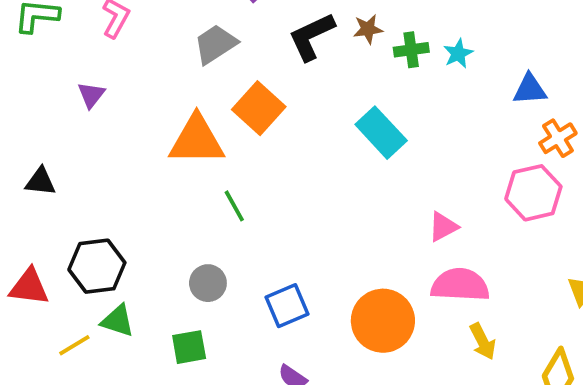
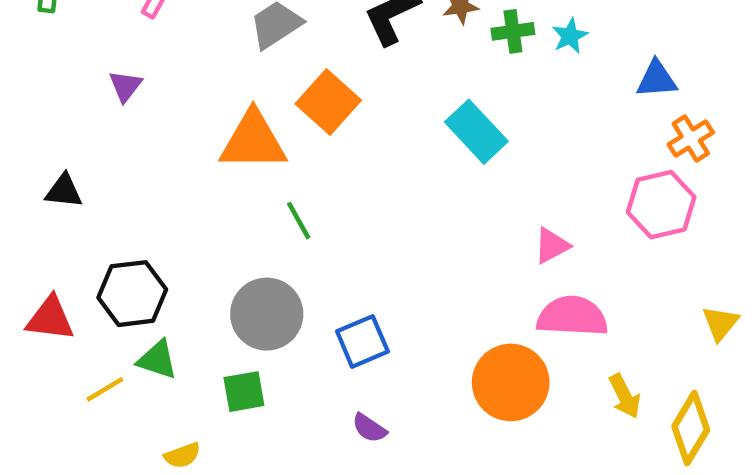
gray circle: (208, 283) -> (267, 314), size x1.6
orange circle: (383, 321) -> (511, 382), moved
yellow arrow: (483, 341) -> (625, 396), moved

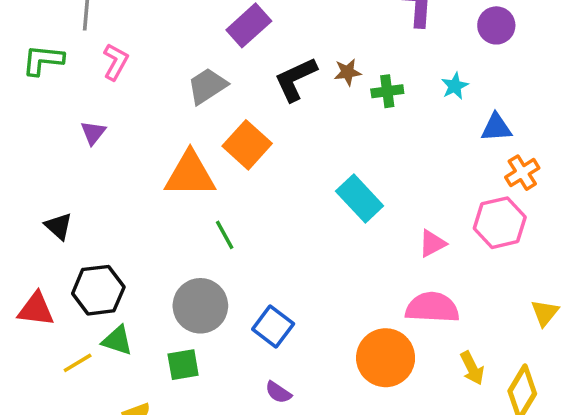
cyan star: (570, 36) -> (455, 86), moved
cyan rectangle: (476, 132) -> (360, 199), moved
black triangle: (64, 191) -> (58, 226), moved, turned 36
pink triangle: (552, 246) -> (432, 243), moved
blue square: (362, 341) -> (273, 327), turned -30

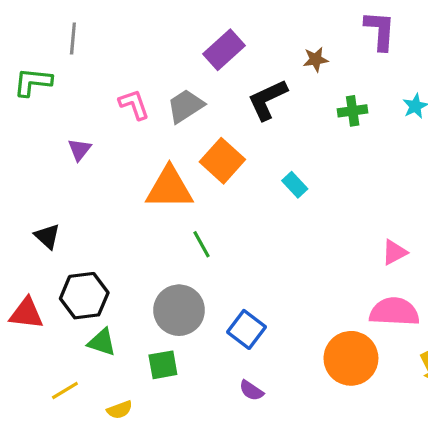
pink L-shape: (116, 62) -> (134, 104), moved, turned -48
brown star: (347, 72) -> (316, 59), moved
cyan rectangle: (360, 199) -> (295, 185), moved, size x0.6
yellow line: (78, 363) -> (65, 391), moved

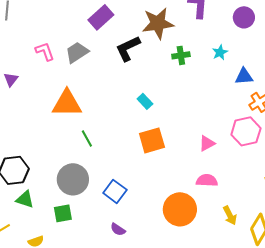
brown star: (316, 59) -> (158, 23), size x2.0
orange square: (222, 161) -> (152, 140), moved, turned 32
pink semicircle: (394, 312) -> (207, 180), size x0.7

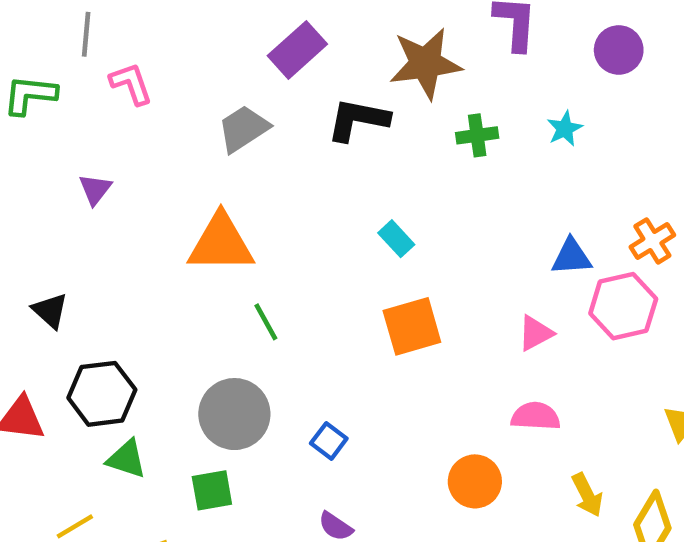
black L-shape: (128, 48) -> (358, 120), turned 36
pink L-shape: (45, 51) -> (131, 84), moved
blue triangle: (244, 76) -> (571, 257), moved
blue square: (115, 191) -> (329, 441), size x0.7
orange circle: (180, 209) -> (475, 481), size x0.7

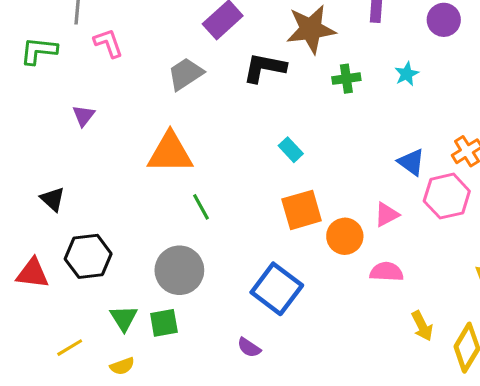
blue triangle: (571, 257) -> (411, 162), turned 40
blue square: (329, 441) -> (277, 289), moved, size x2.0
green triangle: (127, 459) -> (124, 318), moved, turned 40
orange circle: (475, 481) -> (345, 236), moved

